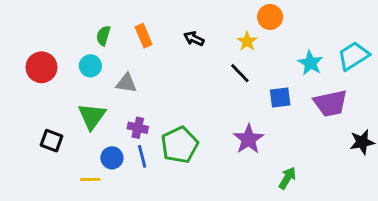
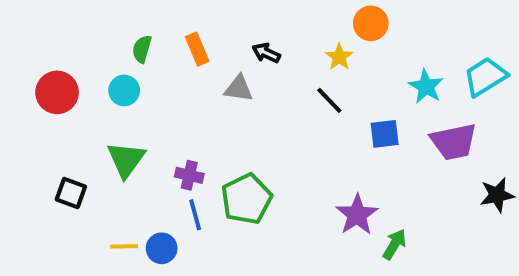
gray triangle: (126, 83) -> (239, 88), moved
purple star: (249, 139) -> (357, 215), moved
blue circle: (112, 158) -> (162, 248), moved

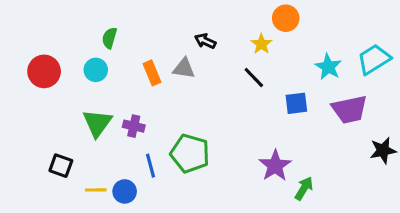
orange rectangle: (197, 49) -> (152, 73), moved
purple cross: (189, 175) -> (134, 126), moved
black square: (71, 193) -> (61, 166), moved
green pentagon: (246, 199) -> (190, 153), turned -30

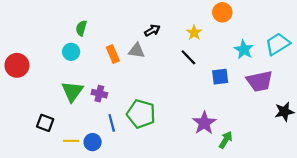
orange circle: (286, 18) -> (222, 12), moved
black arrow: (205, 41) -> (152, 30), turned 126
red circle: (44, 71) -> (17, 65), moved

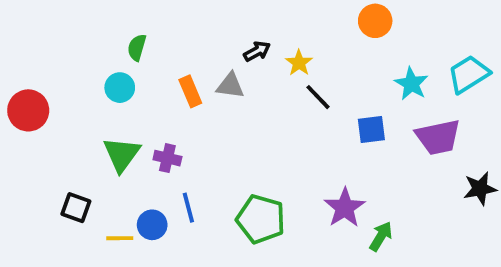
yellow star: (194, 33) -> (299, 63), moved
green pentagon: (141, 114) -> (261, 219), moved
blue circle: (93, 142) -> (152, 225), moved

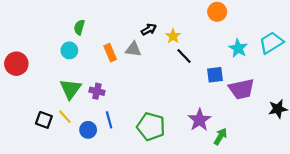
purple trapezoid: (438, 137) -> (241, 89), moved
yellow line: (120, 238) -> (65, 117), moved, turned 48

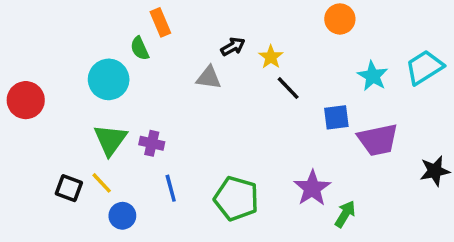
green semicircle: (79, 27) -> (140, 48), moved, turned -40
cyan circle: (69, 50) -> (109, 79), size x1.5
orange rectangle: (110, 53) -> (160, 22), moved
blue circle: (88, 130) -> (122, 216), moved

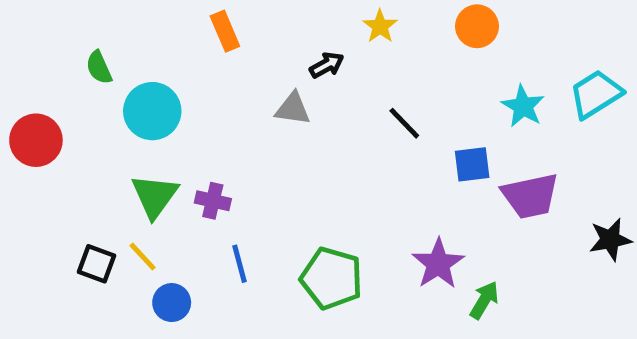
green semicircle: (140, 48) -> (99, 67), moved
yellow star: (271, 57) -> (380, 26), moved

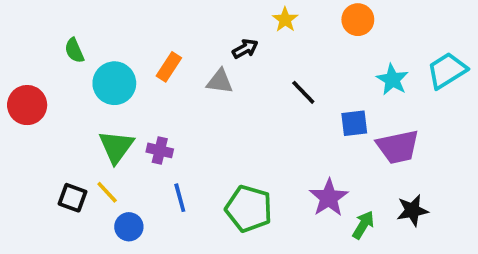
orange rectangle: (225, 31) -> (169, 67), moved, turned 56
black star: (610, 240) -> (412, 210), moved

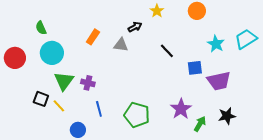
cyan circle: (114, 83) -> (52, 53), moved
black square: (73, 198) -> (41, 99), moved
blue circle: (129, 227) -> (78, 130), moved

